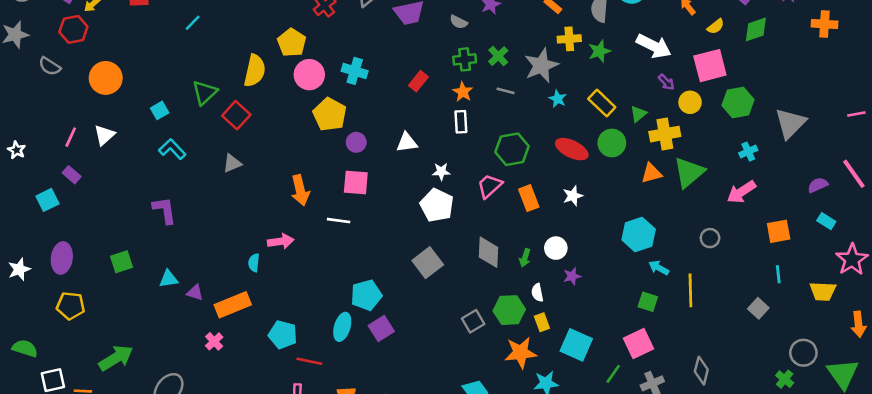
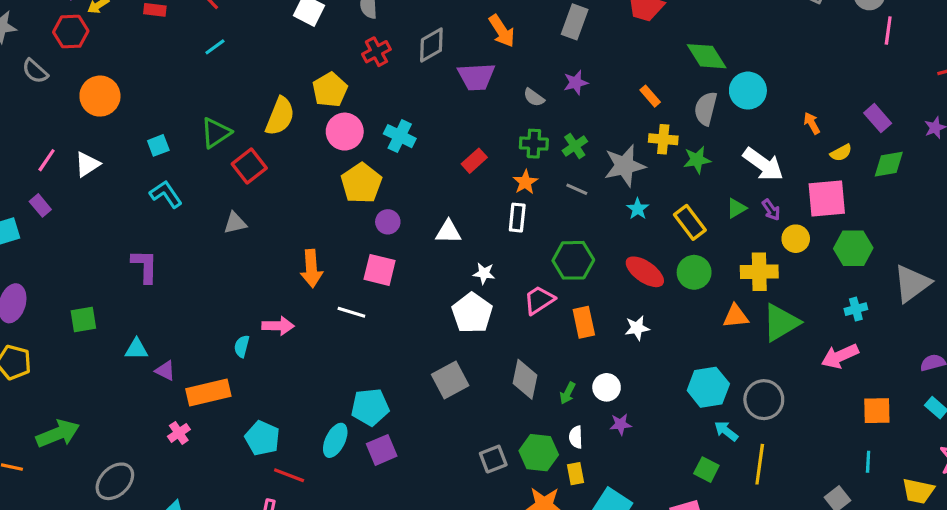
green triangle: (638, 114) -> (736, 208), moved
gray circle: (710, 238) -> (764, 400), moved, size x1.6

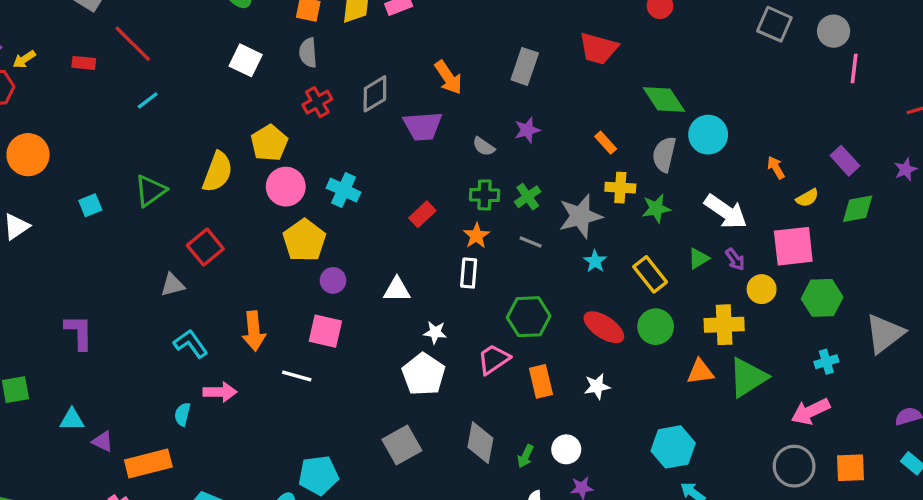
red square: (249, 166) -> (205, 247), moved
cyan L-shape: (166, 194) -> (191, 344), moved
gray circle: (764, 400) -> (794, 466), moved

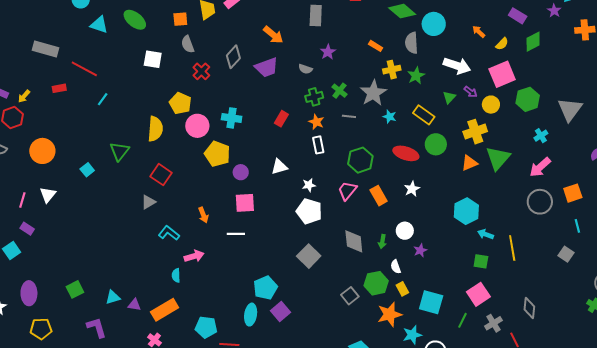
orange arrow: (254, 331) -> (203, 215), size x0.7
purple L-shape: (79, 332) -> (97, 327), moved

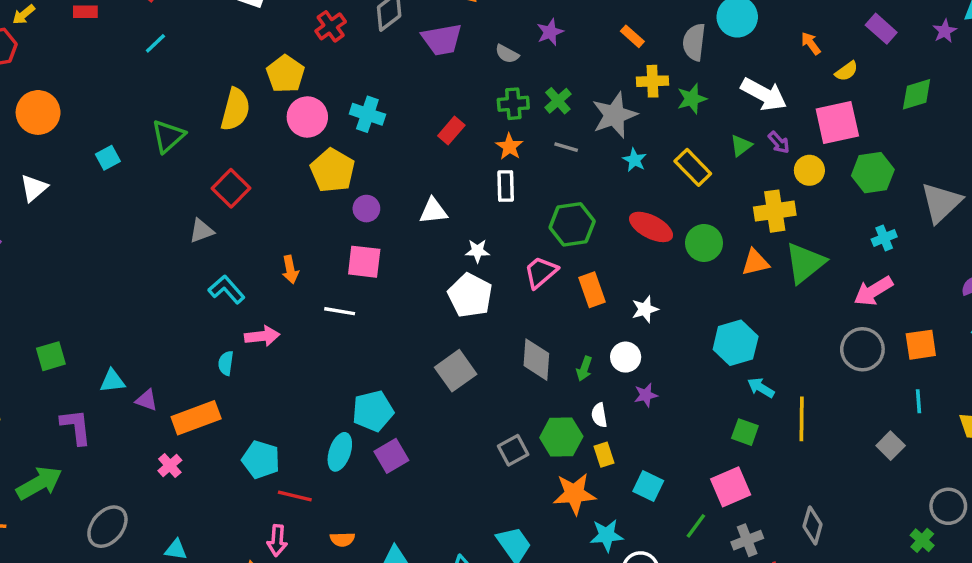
green diamond: (533, 42) -> (917, 94), moved
green circle: (436, 144) -> (704, 243), moved
white star: (412, 189) -> (645, 309), moved
cyan square: (431, 302) -> (648, 486), size x0.7

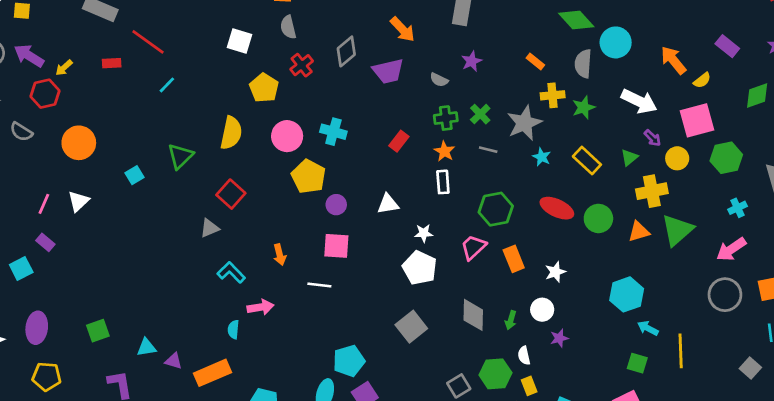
orange arrow: (811, 43) -> (673, 60), size x1.6
yellow pentagon: (285, 74) -> (264, 88), moved
green triangle: (741, 146) -> (629, 158), moved

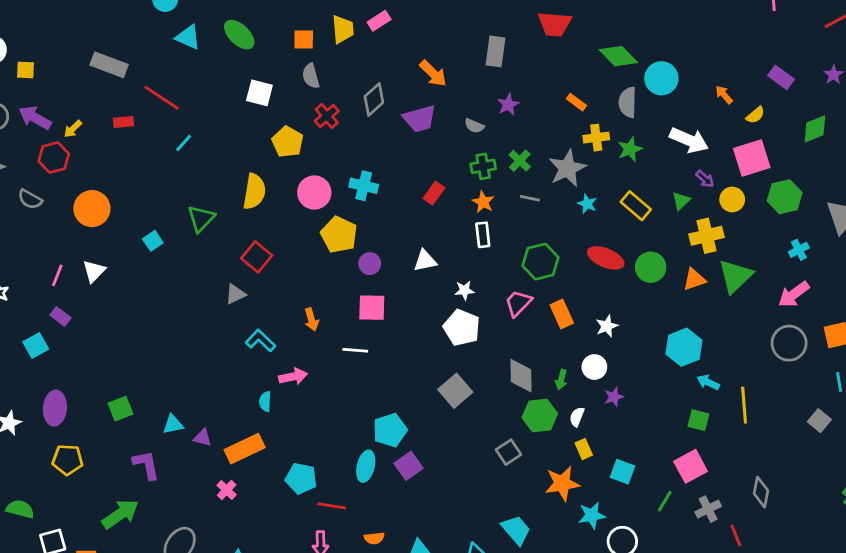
orange arrow: (673, 60) -> (724, 95), size x0.6
white semicircle: (524, 356) -> (577, 417), turned 36
green hexagon: (495, 374) -> (540, 415), moved

